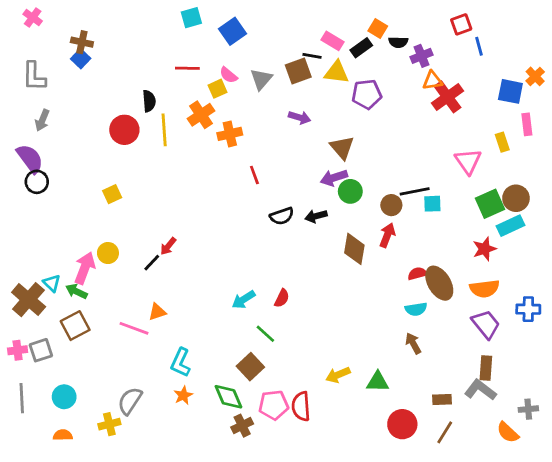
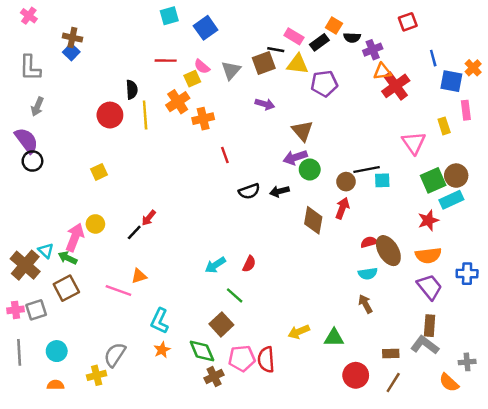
blue line: (479, 46) -> (433, 58), moved

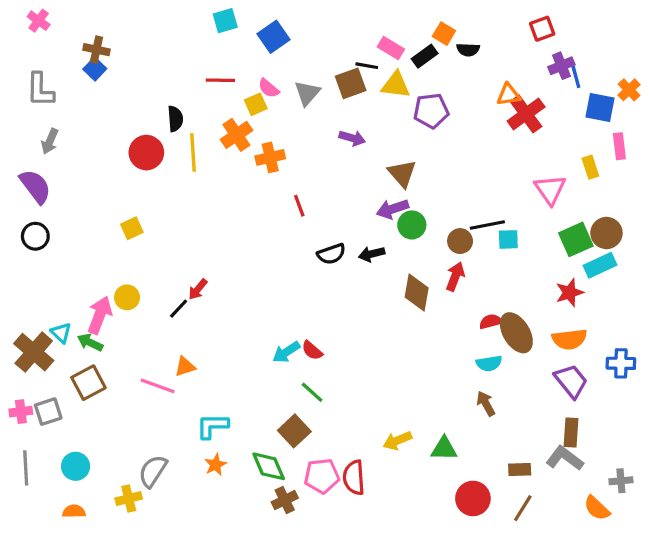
purple cross: (373, 50) -> (561, 66), moved
black circle: (32, 161) -> (35, 236), moved
red semicircle: (249, 264) -> (312, 350), moved, turned 105
cyan L-shape: (160, 321) -> (212, 426), turned 65

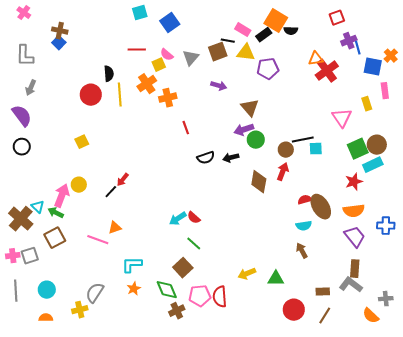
orange square: (444, 34) -> (276, 21), size x1.6

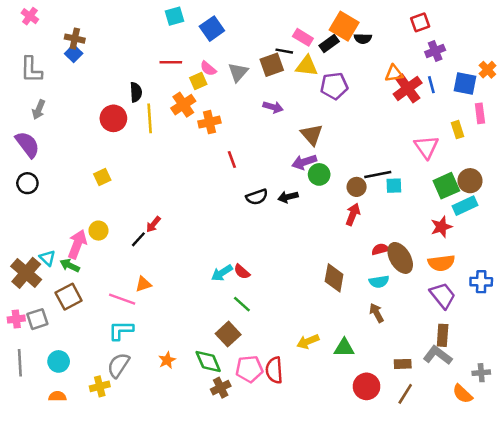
blue line: (358, 48) -> (431, 85), moved
brown diamond: (259, 182) -> (334, 278), moved
cyan L-shape: (132, 265) -> (121, 330), moved

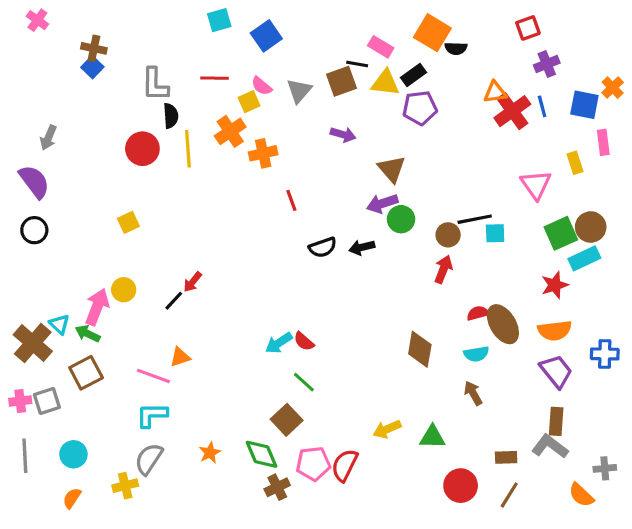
black rectangle: (329, 44) -> (414, 75), moved
gray L-shape: (31, 70) -> (155, 84), moved
red semicircle: (274, 370) -> (345, 465), turned 30
orange semicircle: (57, 396) -> (72, 498), turned -56

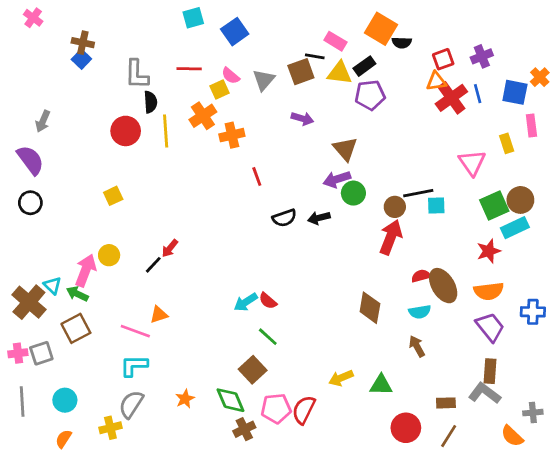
red square: (528, 28) -> (443, 59), moved
red arrow: (443, 269) -> (391, 237), size x1.4

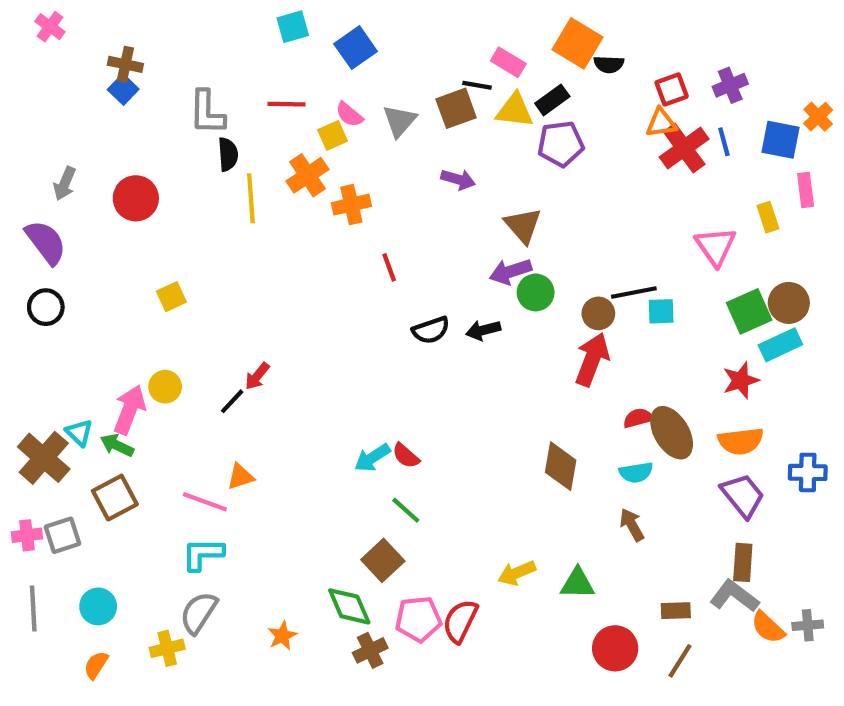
red circle: (126, 131) -> (136, 198), moved
orange star: (185, 399) -> (282, 636), moved
orange semicircle: (512, 436) -> (768, 627), moved

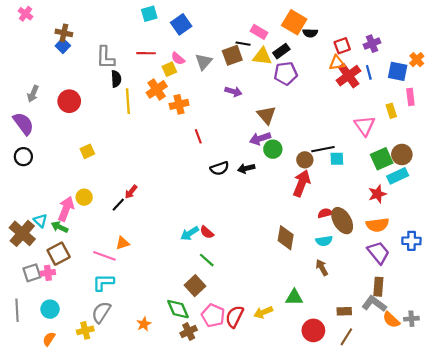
pink cross: (27, 535) -> (48, 273), moved
yellow arrow: (517, 573) -> (263, 312), moved
pink pentagon: (418, 619) -> (213, 315), turned 30

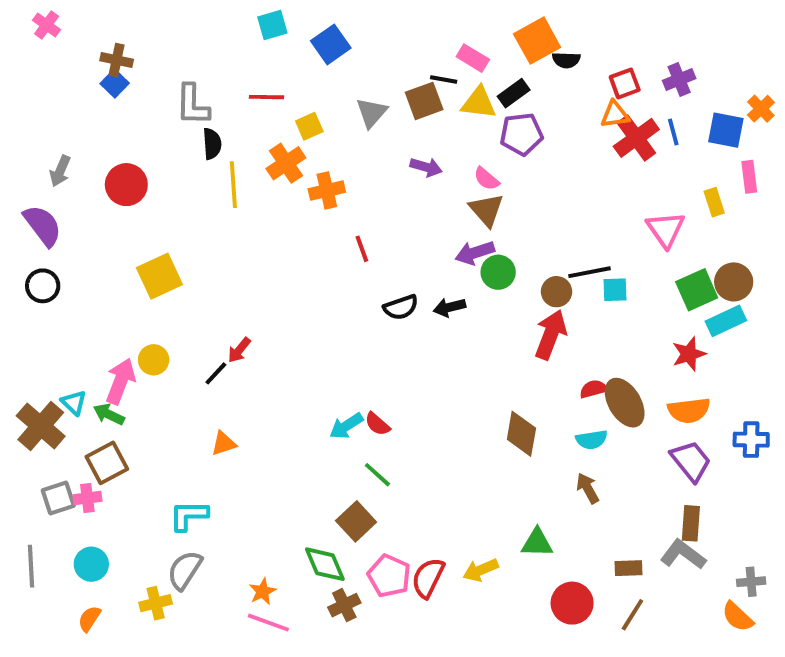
orange square: (294, 22) -> (537, 41), turned 30
pink semicircle: (178, 59) -> (486, 179), moved
yellow square: (87, 151) -> (159, 276), size x1.6
pink line: (104, 256) -> (268, 623), moved
orange semicircle: (391, 320) -> (738, 617), moved

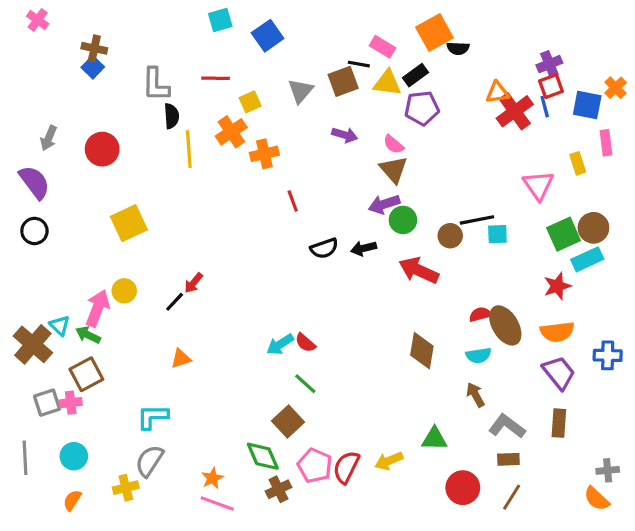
red square: (625, 83) -> (551, 86), moved
red arrow: (551, 334) -> (419, 270), moved, turned -87
gray L-shape: (683, 554) -> (507, 426), moved

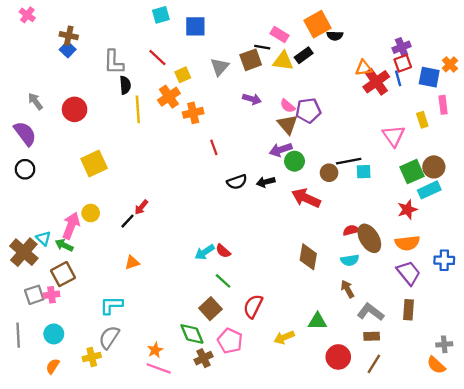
blue square: (268, 36) -> (195, 26), turned 35
red line: (216, 78) -> (157, 58), turned 42
purple pentagon: (422, 108) -> (308, 111), moved
gray arrow: (49, 138) -> (35, 101), turned 120
red semicircle: (346, 467) -> (253, 306), moved

